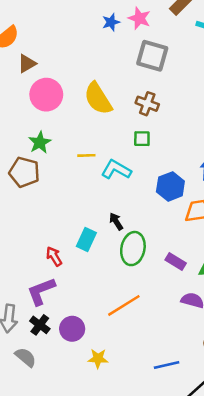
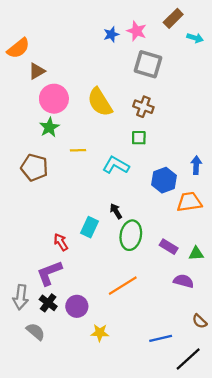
green star: (40, 142) -> (49, 127), moved
yellow line: (86, 155) -> (78, 150), moved

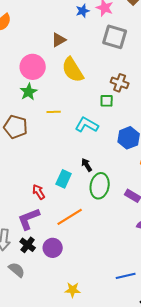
brown triangle: (37, 71) -> (59, 40), moved
brown cross: (143, 107) -> (120, 83), moved
orange line: (123, 286) -> (70, 217), moved
yellow star: (100, 333) -> (73, 290), moved

